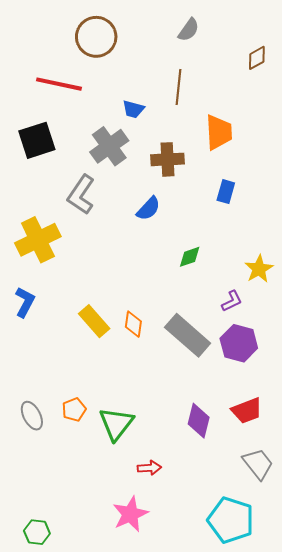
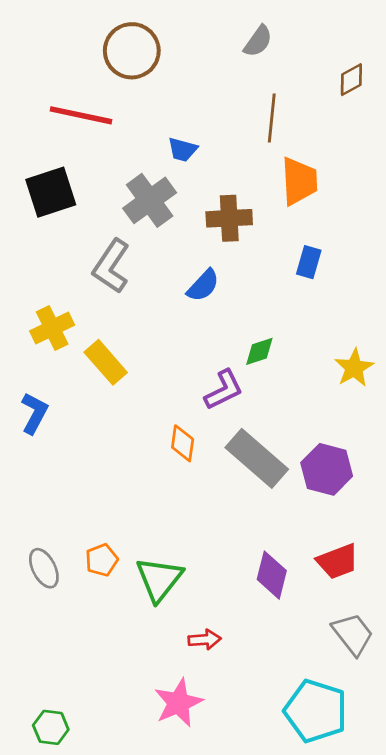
brown line: (179, 87) -> (272, 118), moved
yellow cross: (38, 240) -> (52, 328), size x0.7
purple L-shape: (232, 301) -> (224, 390), moved, size x1.4
yellow rectangle: (94, 321) -> (106, 362), moved

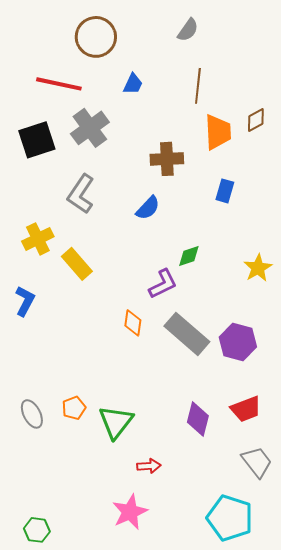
brown diamond: (351, 80) -> (256, 120), moved
blue trapezoid: (183, 150) -> (133, 84), moved, turned -80
gray cross: (150, 200) -> (90, 128), moved

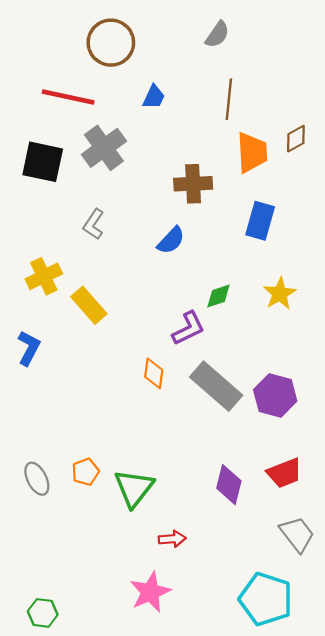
black square: (37, 140) -> (43, 162), turned 30
blue rectangle: (225, 191) -> (260, 221), size x1.4
gray L-shape: (81, 194) -> (94, 224), size x0.7
yellow star: (258, 268) -> (280, 294), moved

